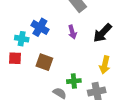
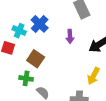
green cross: (74, 81) -> (26, 78), moved

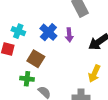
blue cross: (40, 24) -> (48, 32), moved

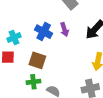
cyan cross: (18, 31) -> (14, 38), turned -32

